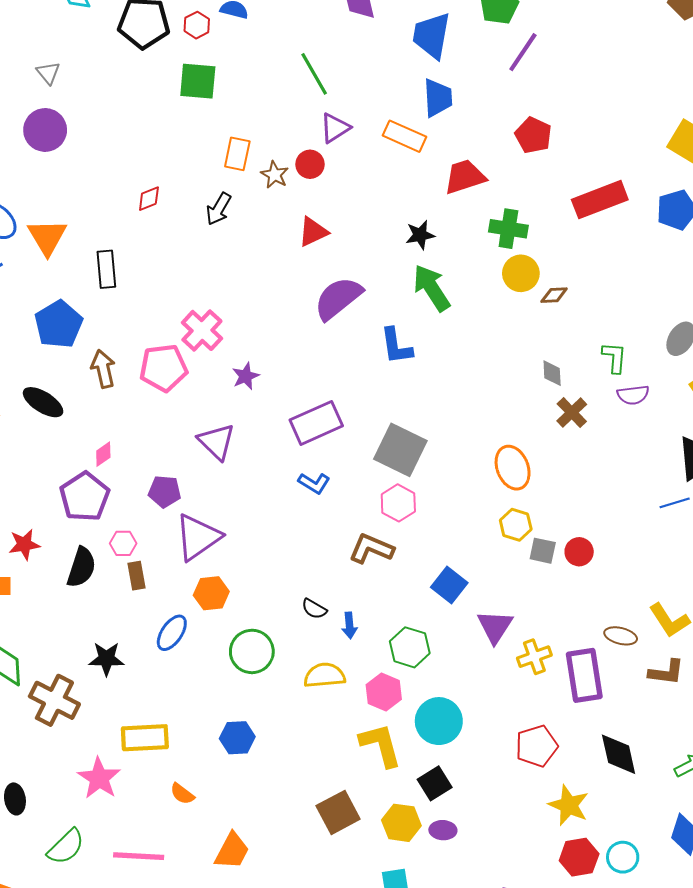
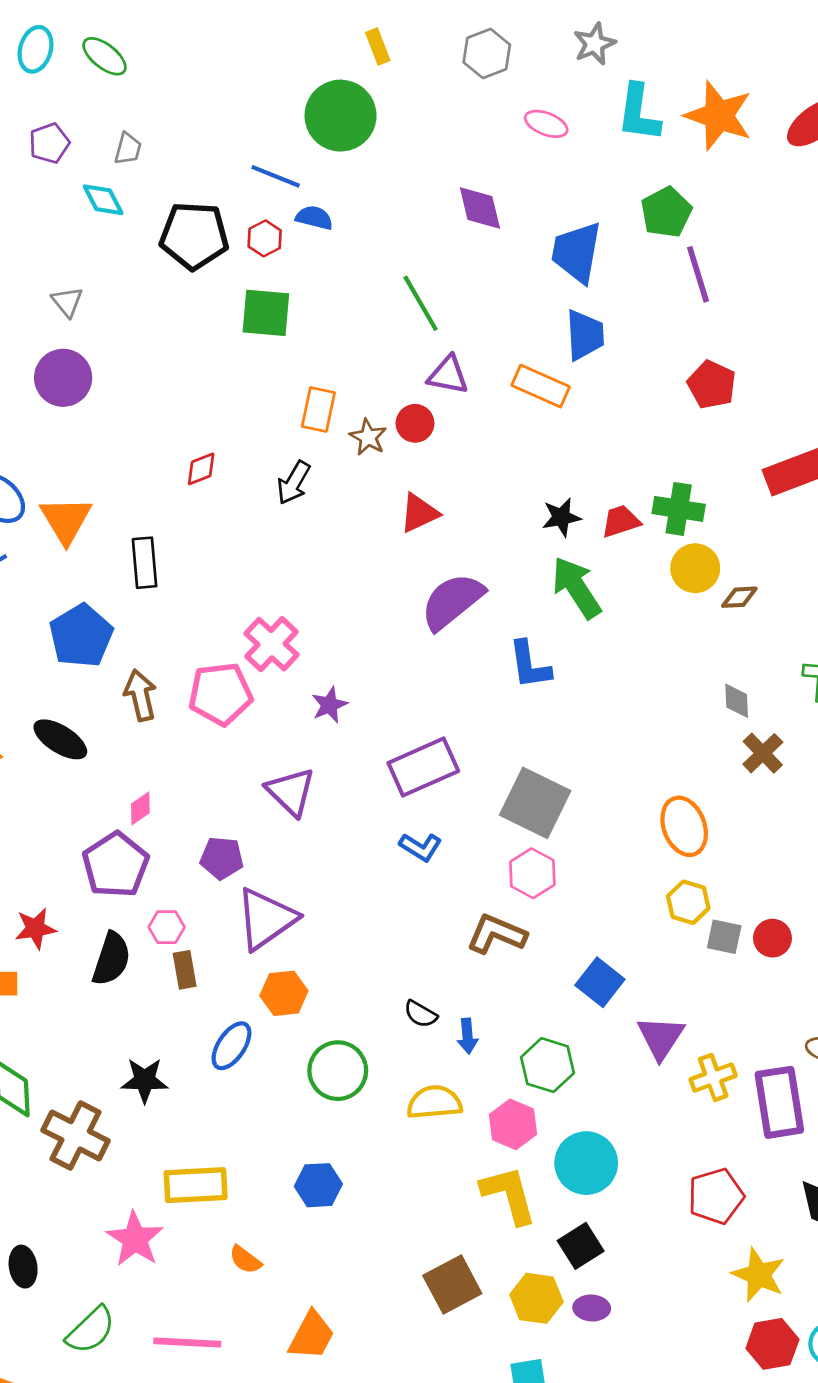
purple line: (523, 52) -> (698, 274), turned -51
purple triangle: (335, 128) -> (448, 375), turned 44
red trapezoid: (465, 177) -> (621, 521), moved, size x0.7

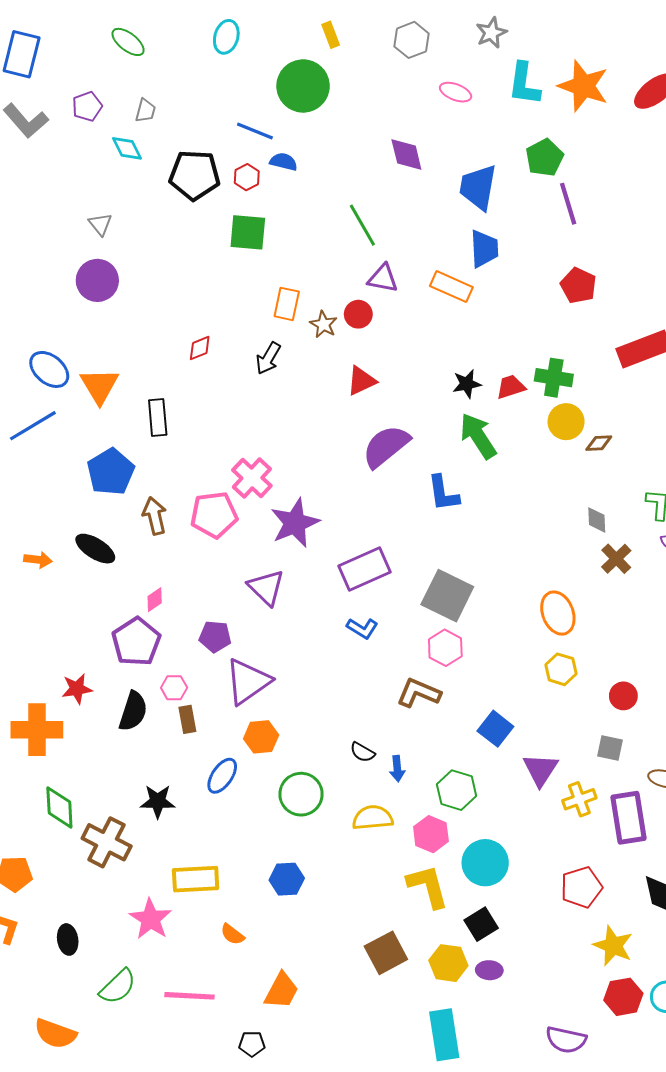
cyan ellipse: (36, 49) -> (226, 37), moved
purple star: (329, 705) -> (295, 523), size x1.8
gray square: (724, 937) -> (610, 748), moved

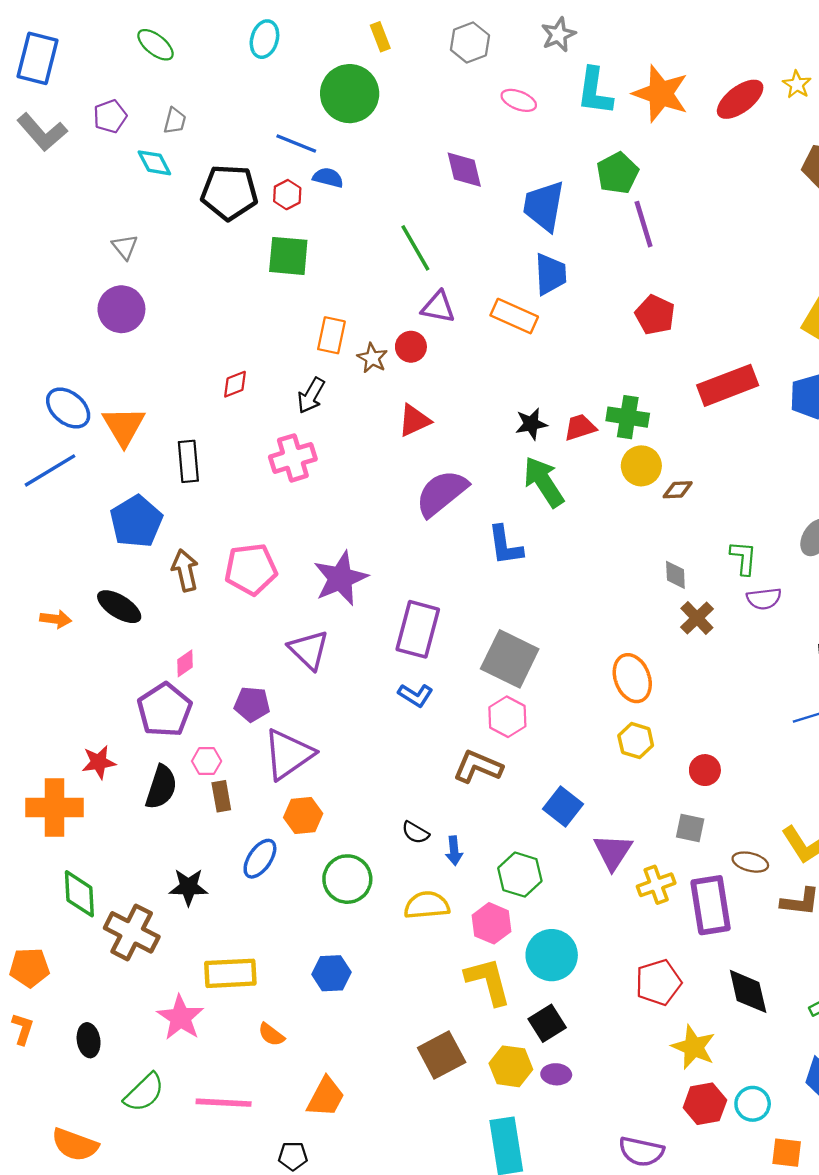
pink cross: (252, 478) -> (293, 458), moved, turned 30
purple rectangle: (364, 569) -> (418, 629), turned -51

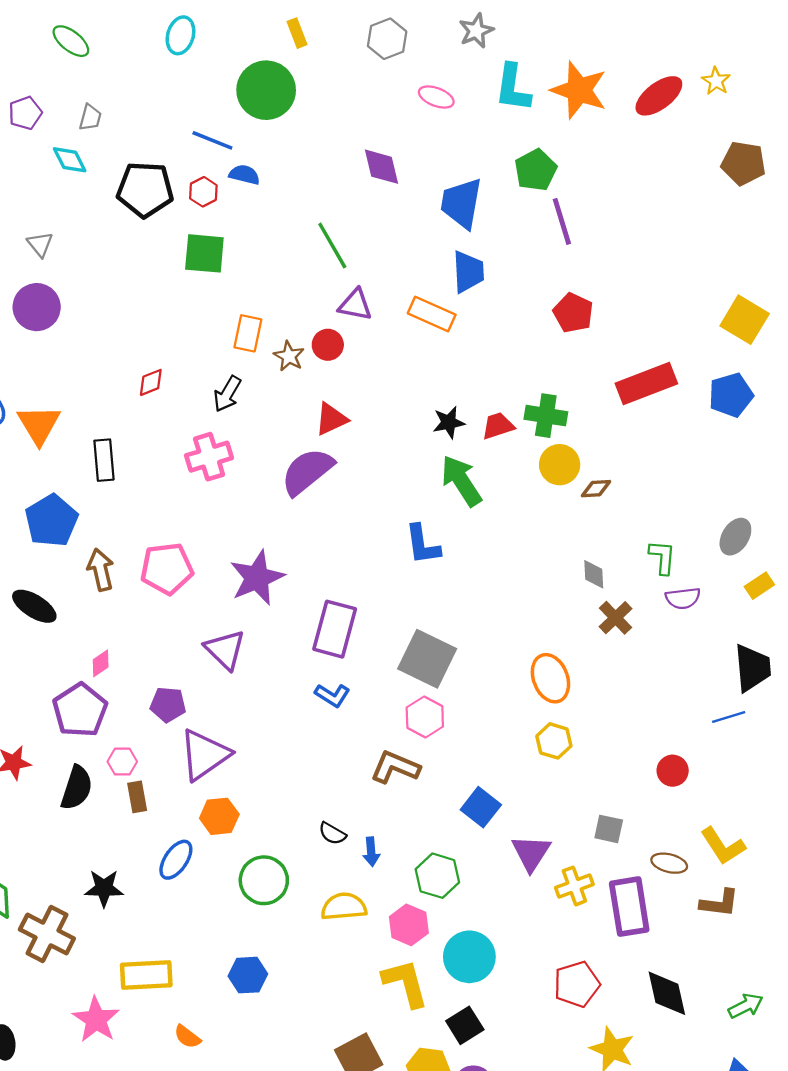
purple semicircle: (442, 493) -> (307, 472), moved
red circle: (705, 770) -> (673, 771), moved

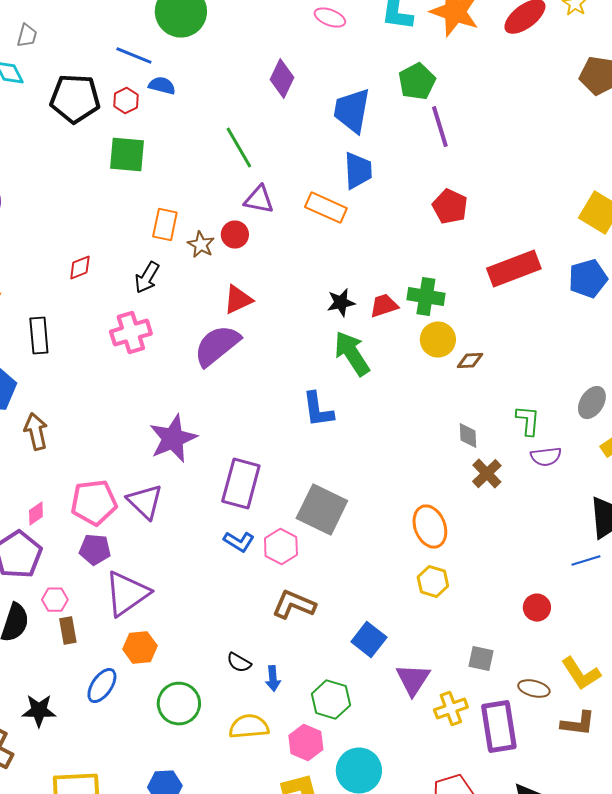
purple diamond: (381, 167) -> (282, 79), turned 39
pink pentagon: (167, 569) -> (94, 503), moved
pink hexagon: (425, 717) -> (281, 547), moved

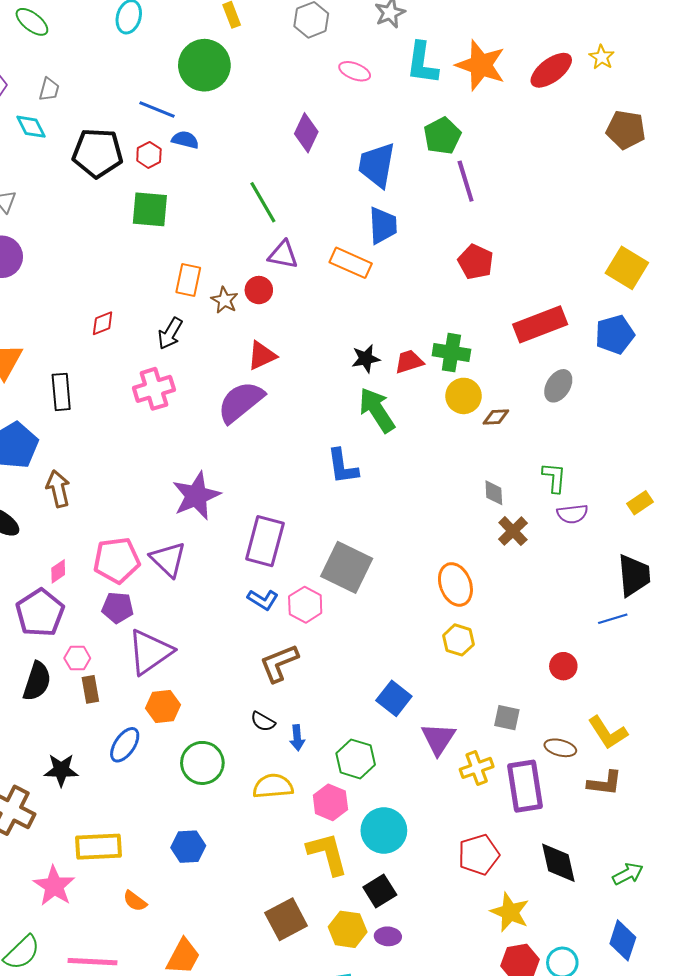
gray ellipse: (592, 403) -> (558, 386), moved
brown L-shape: (294, 605) -> (279, 663), moved, turned -45

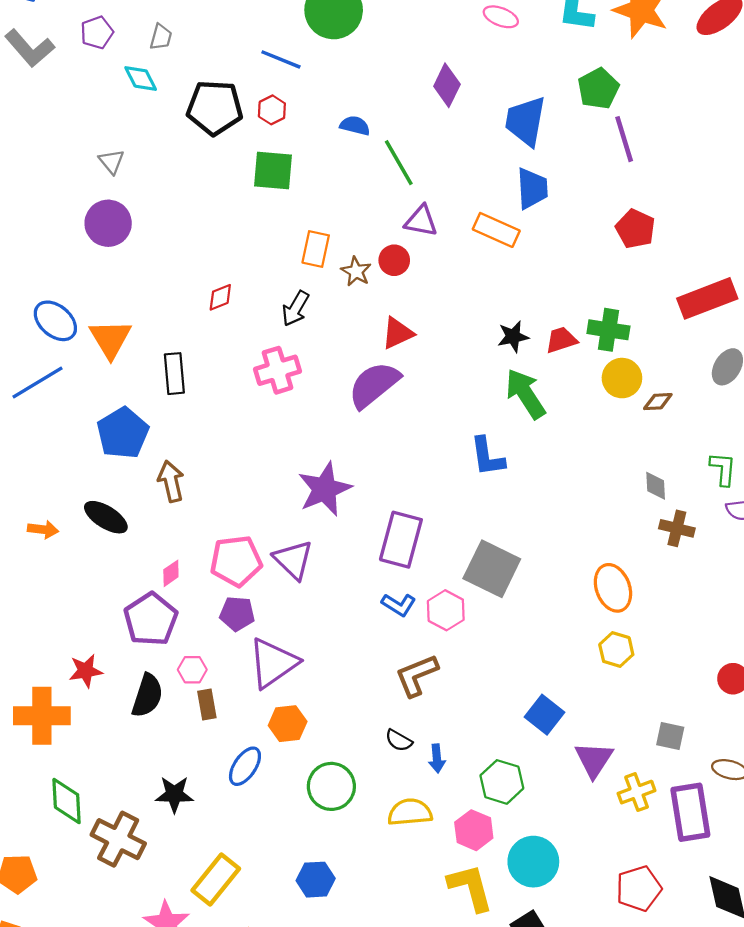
blue semicircle: (185, 140) -> (355, 126), moved
brown cross: (513, 531) -> (677, 528), turned -32
yellow rectangle: (99, 847) -> (216, 880), turned -48

